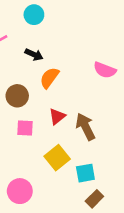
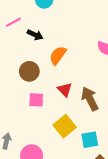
black arrow: (34, 55) -> (35, 35), moved
red triangle: (57, 116) -> (65, 90), turned -35

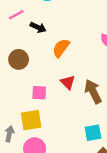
brown circle: (29, 71) -> (19, 59), moved
yellow square: (65, 126) -> (31, 120), moved, turned 30

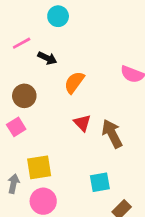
pink square: (39, 93) -> (16, 127), moved, turned -35
cyan square: (93, 133) -> (100, 182), moved

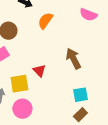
red triangle: (82, 123) -> (39, 71), moved
cyan square: (100, 182) -> (80, 95), moved

